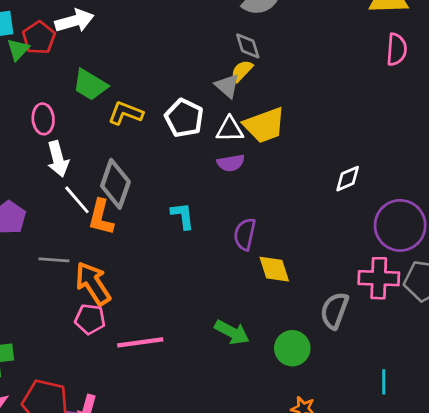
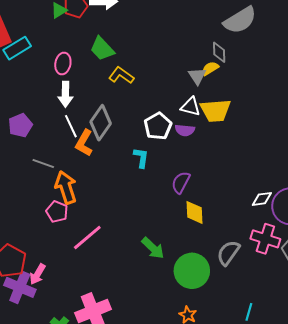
white pentagon: (184, 118) -> (158, 126), moved
white diamond: (348, 179) -> (262, 199), moved
pink line: (140, 342) -> (87, 237), turned -48
green circle: (292, 348) -> (192, 271), size x1.4

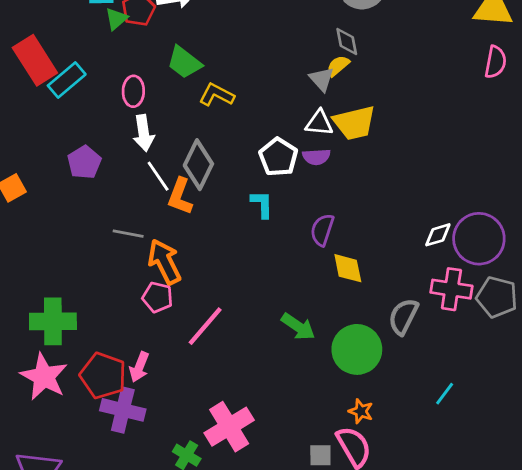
purple pentagon: (20, 125) -> (84, 162), moved
pink arrow: (38, 274) -> (139, 367), moved
cyan line: (249, 312) -> (445, 394), turned 30

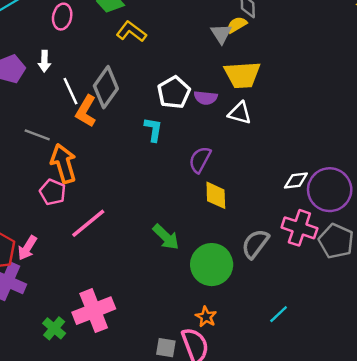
white triangle: (319, 123) -> (240, 113), moved
white arrow: (144, 133) -> (44, 61), moved, size x0.7

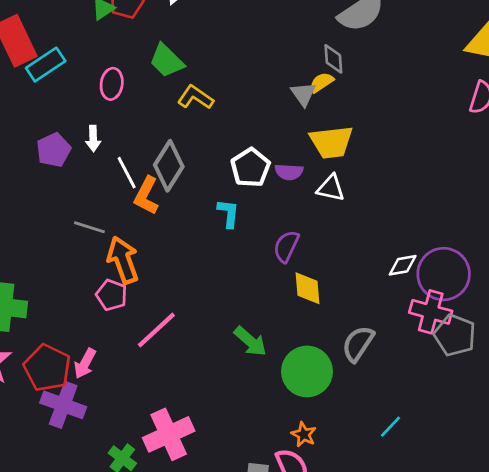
pink cross: (299, 228) -> (431, 312), moved

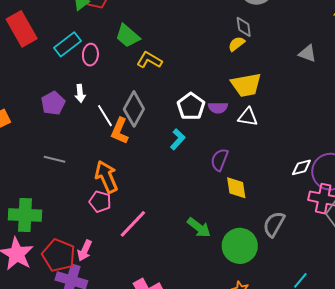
cyan rectangle: (46, 65) -> (68, 44), moved
gray triangle: (303, 94) -> (307, 53), moved, turned -30
cyan L-shape: (228, 213) -> (178, 139), turned 40
gray line: (89, 227) -> (54, 159), moved

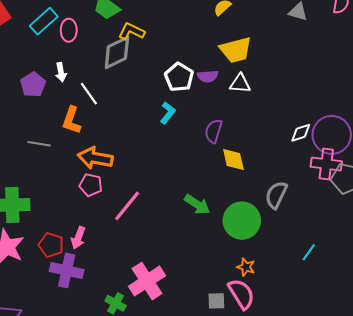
gray diamond: (134, 109) -> (117, 52), moved, turned 40
orange L-shape: (120, 131) -> (72, 120), moved
orange arrow: (106, 177) -> (95, 158), turned -52
red pentagon: (59, 255) -> (51, 245), size x0.7

